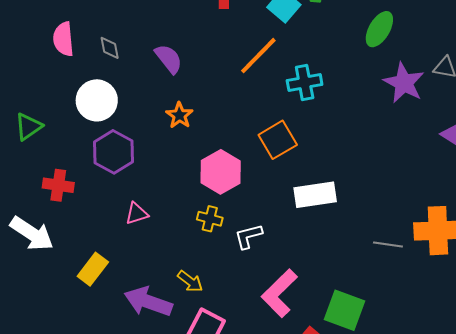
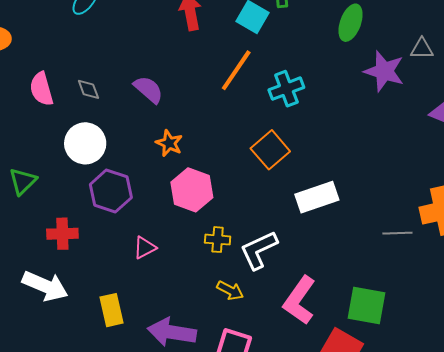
pink hexagon: (221, 172) -> (192, 190), moved
white L-shape: (248, 236) -> (259, 250), size x1.4
yellow rectangle: (93, 269) -> (112, 310), turned -40
yellow arrow: (190, 281) -> (230, 290), moved

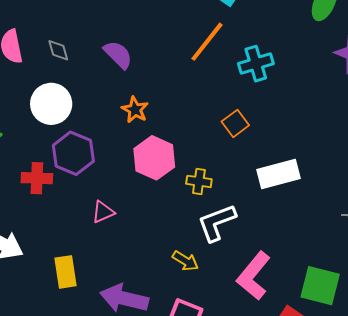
orange square: (270, 150) -> (235, 123), size x0.7
red cross: (62, 234) -> (37, 178), moved
yellow cross: (218, 240) -> (199, 181), moved

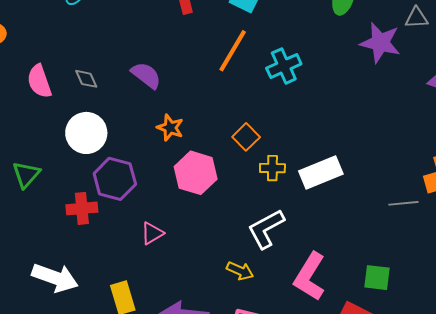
orange square: (235, 123) -> (246, 137), moved
yellow cross: (199, 181) -> (272, 168), moved
green square: (320, 286) -> (377, 278), size x0.7

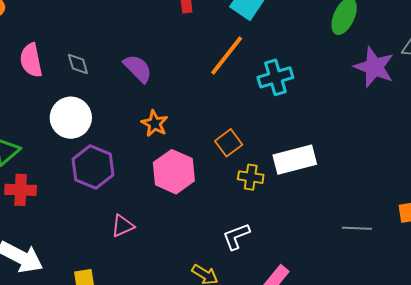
white rectangle: (321, 172) -> (295, 160), moved
gray line: (403, 203) -> (357, 228), moved
red cross: (82, 208) -> (21, 190), moved
white L-shape: (266, 229) -> (236, 236), size x0.7

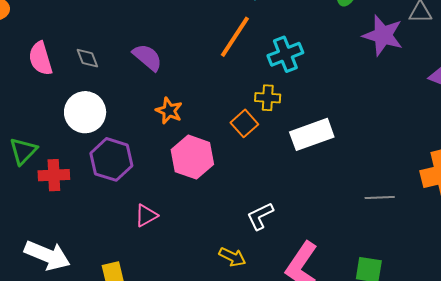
yellow cross: (251, 177) -> (268, 98), moved
red cross: (21, 190) -> (54, 175), moved

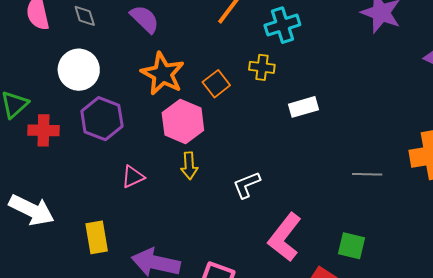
orange star: (169, 111) -> (163, 74), size x1.6
orange square: (244, 123) -> (216, 84), moved
white rectangle: (312, 134) -> (304, 107), size x0.7
yellow arrow: (232, 257) -> (189, 166), moved, turned 56

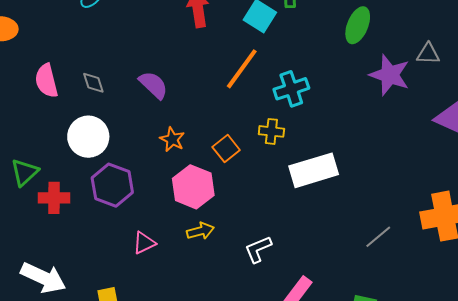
orange star: (163, 74) -> (172, 139), size x0.6
white rectangle: (304, 107) -> (314, 170), size x1.6
yellow arrow: (189, 166) -> (200, 231), turned -100
gray line: (367, 174) -> (378, 237), turned -40

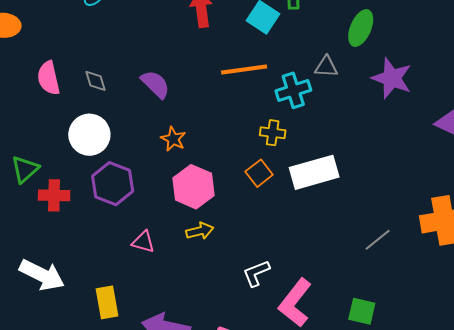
gray triangle: (428, 54) -> (326, 67), moved
orange line: (242, 69) -> (244, 70), turned 45
orange square: (226, 148) -> (259, 173), moved
pink triangle: (144, 243) -> (143, 242), turned 40
white L-shape: (258, 249) -> (256, 273), moved

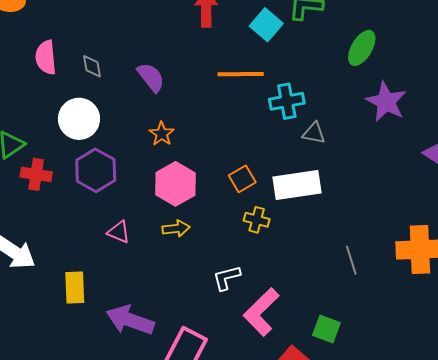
gray triangle: (326, 67) -> (314, 133), moved
yellow cross: (273, 133) -> (257, 220), moved
gray line: (378, 240) -> (351, 260), turned -76

